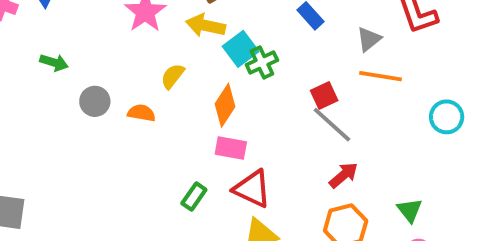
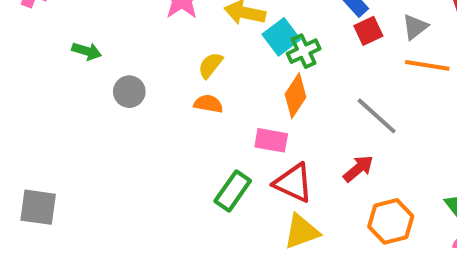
red square: (324, 96) -> (368, 31), moved
orange diamond: (225, 105) -> (295, 96), moved
orange semicircle: (141, 113) -> (208, 104), moved
red arrow: (344, 175) -> (358, 169), moved
green rectangle: (194, 197) -> (233, 191), size x1.4

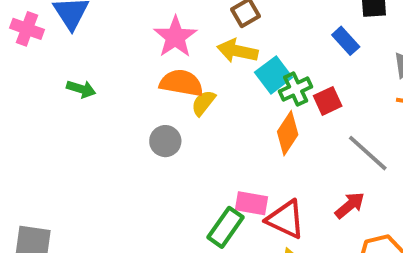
red square: (368, 31) -> (328, 101), moved
gray circle: (129, 92) -> (165, 141), moved
orange semicircle: (208, 104) -> (181, 83), moved, size x1.5
pink rectangle: (271, 140) -> (251, 203), moved

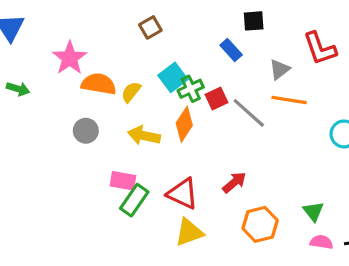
pink star: (175, 37) -> (70, 58), moved
yellow arrow: (237, 51) -> (144, 136), moved
yellow semicircle: (203, 103) -> (131, 92), moved
gray line: (368, 153) -> (249, 113), moved
pink rectangle: (251, 203) -> (123, 181), moved

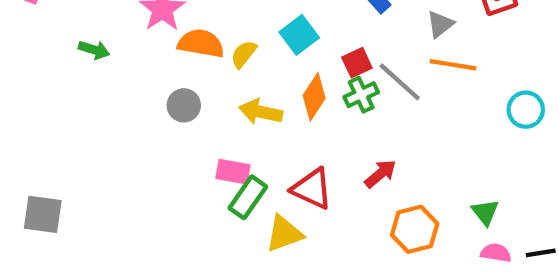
green cross: (191, 89) -> (361, 95), moved
yellow triangle: (189, 232) -> (284, 234), moved

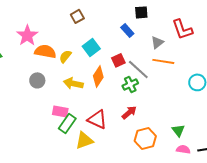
green cross: (361, 95) -> (130, 84), moved

